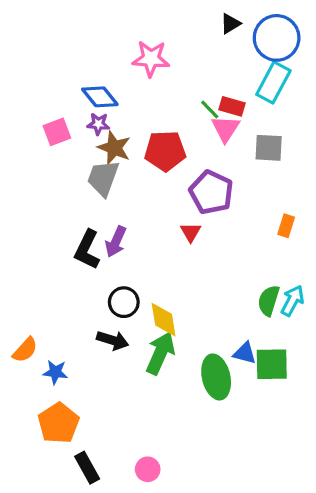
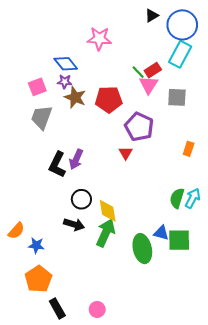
red rectangle: (232, 106) -> (153, 70), turned -49
gray trapezoid: (103, 178) -> (42, 117), moved

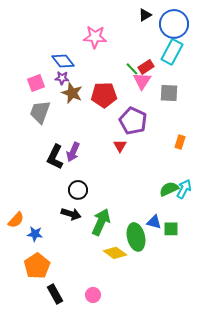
green semicircle: (177, 198) -> (169, 189), turned 48
yellow diamond: (108, 211) -> (115, 253), moved, turned -45
green square: (179, 240) -> (171, 229), size x0.7

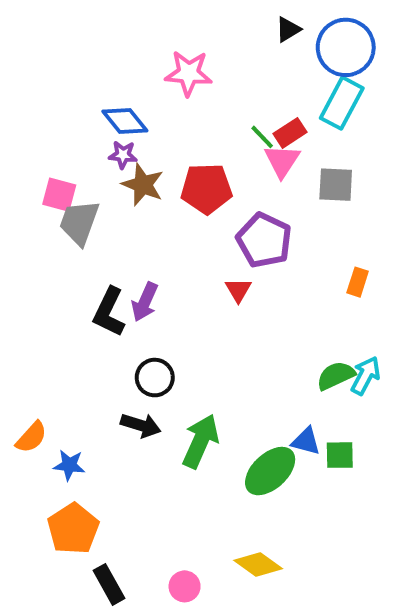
pink square: (36, 83) -> (59, 195), moved, turned 36
green ellipse: (136, 237) -> (270, 471), turned 60
yellow diamond: (115, 253) -> (258, 565), moved

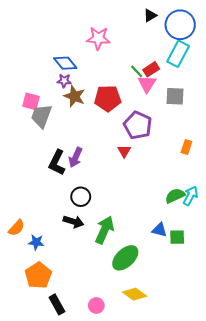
green ellipse: (270, 471) -> (125, 258), moved

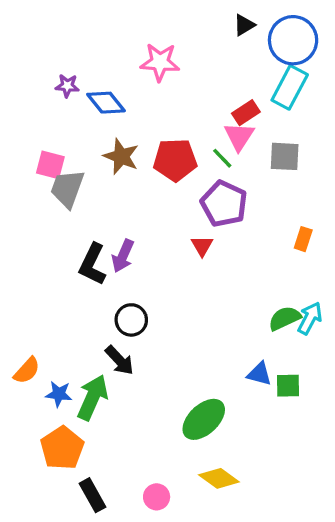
green line: (137, 71) -> (222, 158), moved
purple star: (64, 81) -> (67, 86), moved
black arrow: (73, 222) -> (119, 360), turned 30
green arrow: (105, 230) -> (93, 397), moved

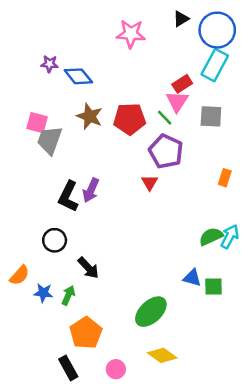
pink star: (160, 62) -> (131, 34), moved
black circle: (131, 320) -> (55, 240), moved
green arrow: (93, 397) -> (68, 295), size x0.6
orange pentagon: (62, 448) -> (86, 333), moved

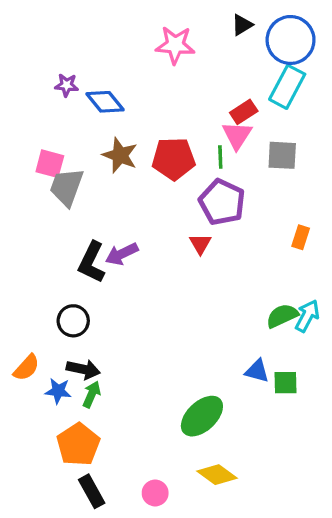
green line: (165, 118) -> (220, 157), turned 42
purple arrow: (91, 190) -> (122, 254), turned 40
black arrow: (88, 268) -> (83, 369), moved, turned -35
orange pentagon: (86, 333) -> (78, 444), moved

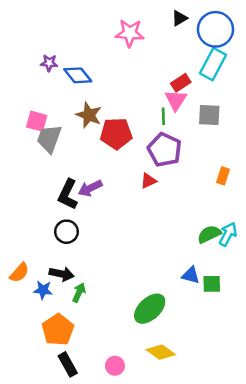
red pentagon: (174, 159) -> (116, 134), moved
red triangle: (200, 244) -> (148, 181), turned 35
black circle: (73, 321) -> (67, 232), moved
green arrow: (92, 394) -> (79, 292), moved

